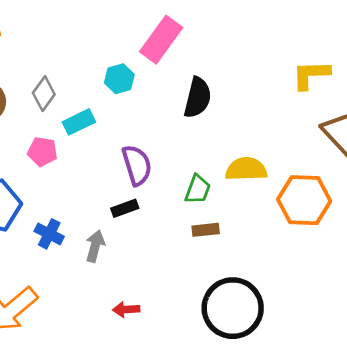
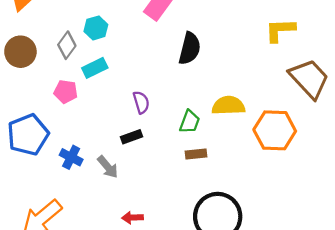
cyan hexagon: (119, 79) -> (96, 28), moved
purple semicircle: (137, 165) -> (141, 102), size x0.7
gray arrow: (95, 246) -> (108, 167), turned 125

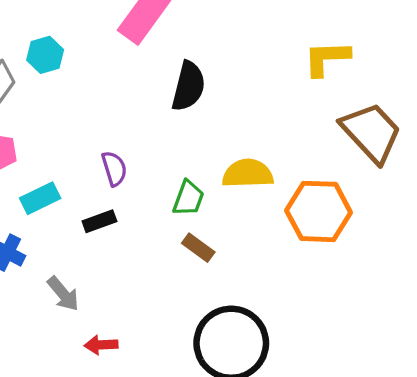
cyan rectangle: (95, 68) -> (40, 198), moved
brown rectangle: (196, 154) -> (198, 248), turned 42
gray arrow: (108, 167) -> (63, 294), moved

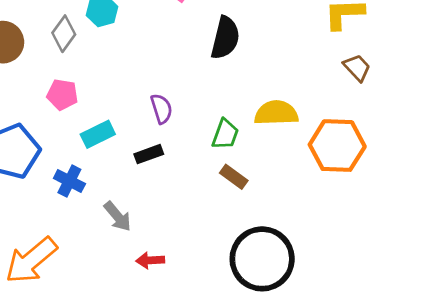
brown trapezoid: (371, 132) -> (357, 68), moved, size x0.5

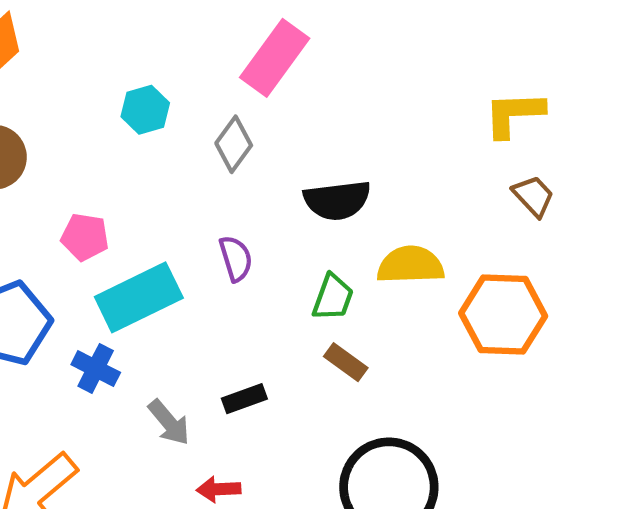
gray diamond: (64, 34) -> (234, 144), moved
black semicircle: (225, 38) -> (337, 200), moved, turned 69
cyan rectangle: (98, 134) -> (139, 297), size x1.6
black rectangle: (149, 154) -> (244, 399), moved

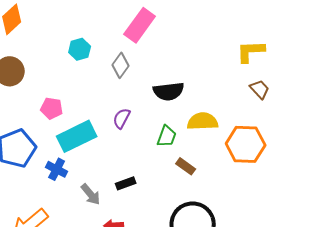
purple semicircle: (236, 259) -> (122, 118), turned -135
brown rectangle: (346, 362) -> (186, 166), moved

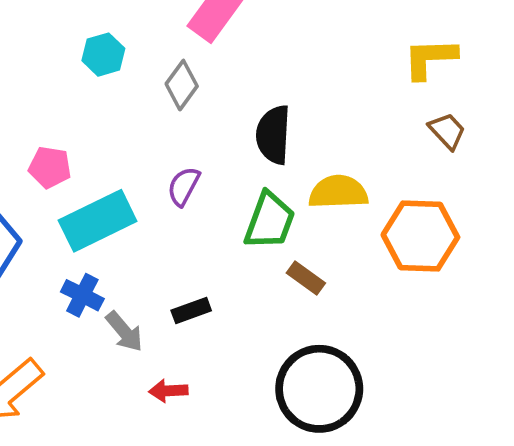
black semicircle: (169, 91) -> (273, 135), turned 100
green trapezoid: (167, 136) -> (270, 221), size x1.4
blue cross: (57, 169) -> (82, 295), moved

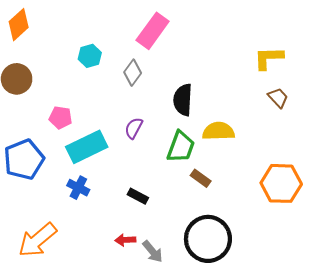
orange hexagon: (420, 236) -> (281, 183), moved
black rectangle: (191, 311) -> (138, 196), turned 48
gray arrow: (124, 332) -> (153, 251), moved

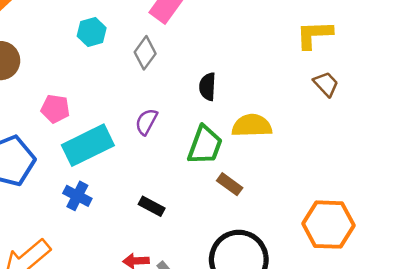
black semicircle: (183, 100) -> (208, 87), size x0.7
orange hexagon: (281, 183) -> (329, 225), moved

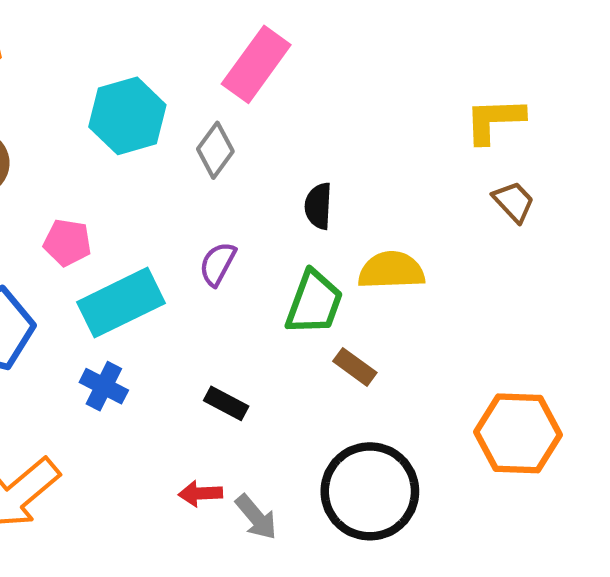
cyan hexagon: (92, 32) -> (127, 116), size x1.6

